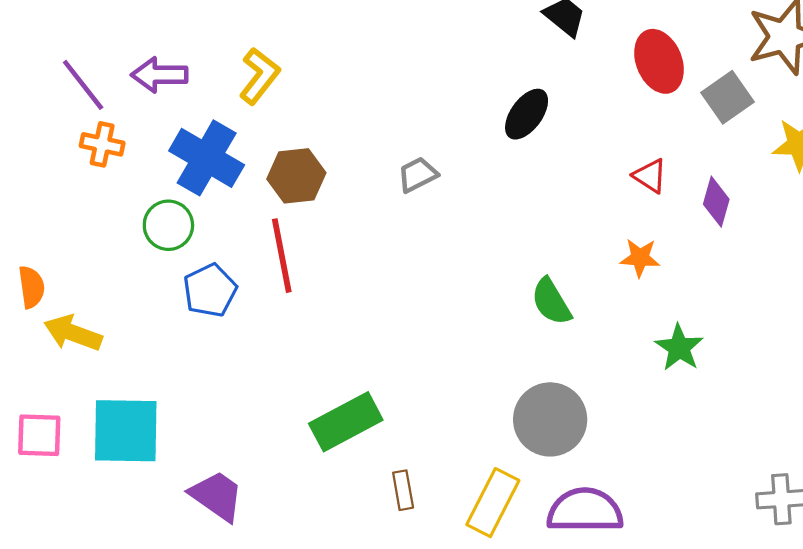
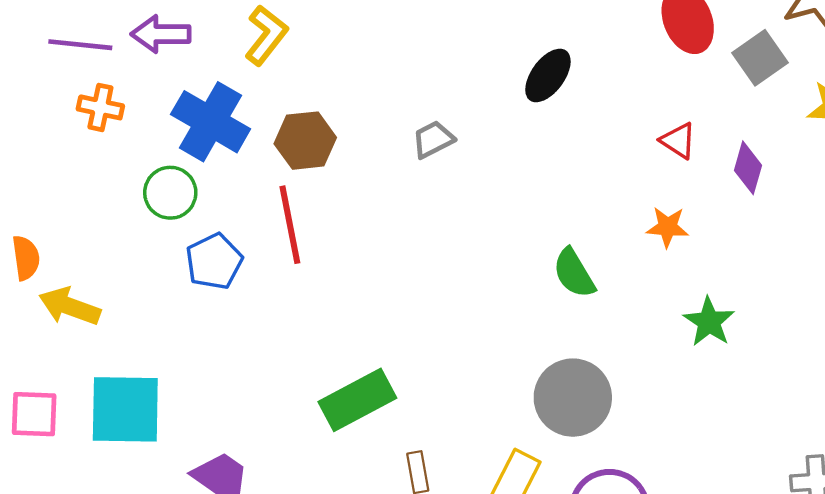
purple line: (83, 85) -> (80, 45), turned -46

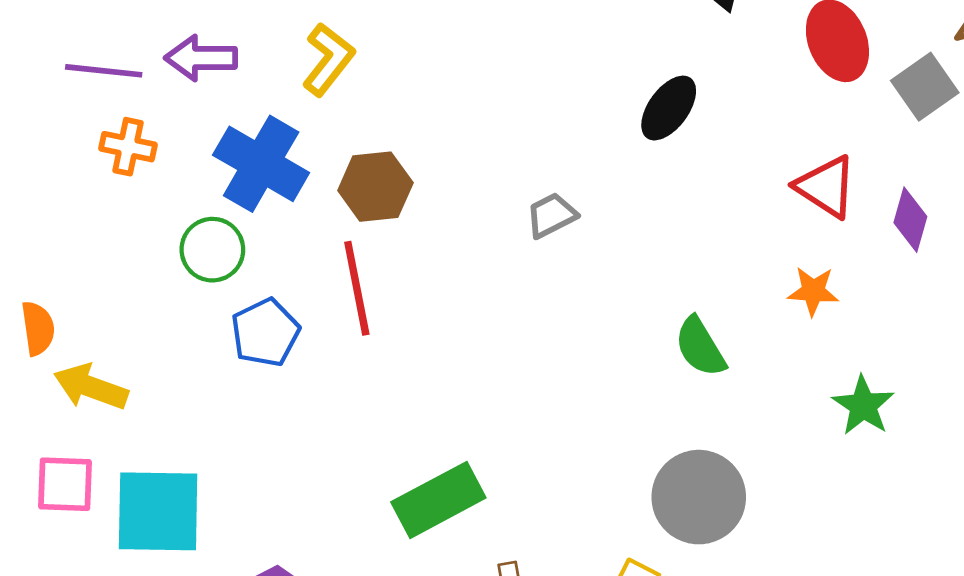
gray trapezoid: (433, 139) -> (551, 215), moved
red triangle: (678, 141) -> (826, 187), size x1.4
pink square: (34, 414) -> (65, 484), moved

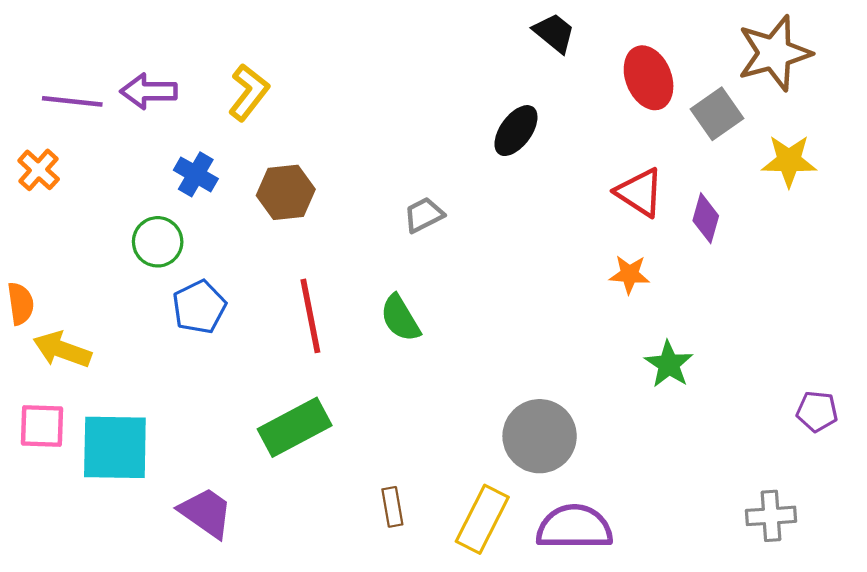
orange cross: (128, 147) -> (39, 170), moved, turned 30
blue cross: (261, 164) -> (196, 174), size x0.6
red line: (357, 288) -> (310, 316), moved
green semicircle: (700, 347) -> (400, 318), moved
green rectangle: (438, 500) -> (295, 427), moved

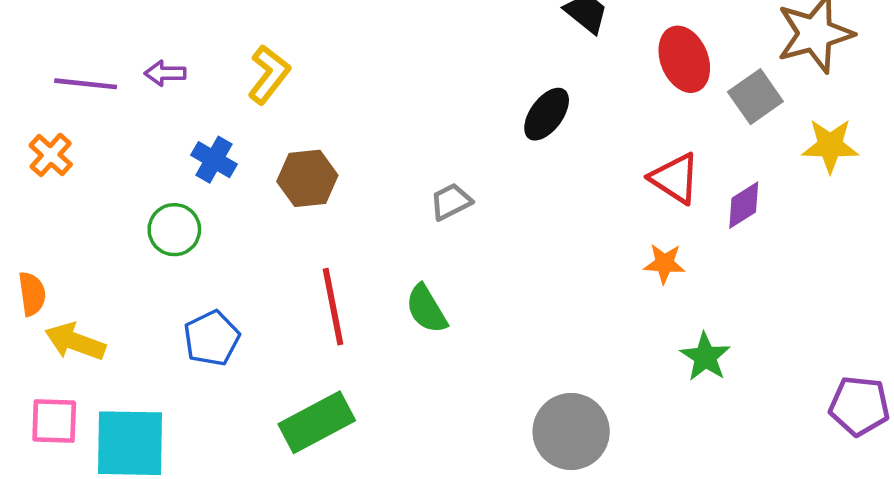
purple arrow: (149, 91) -> (165, 73), size x0.7
purple diamond: (706, 218) -> (744, 205), turned 42
blue pentagon: (199, 307) -> (212, 338), moved
purple pentagon: (817, 411) -> (859, 406), size x1.4

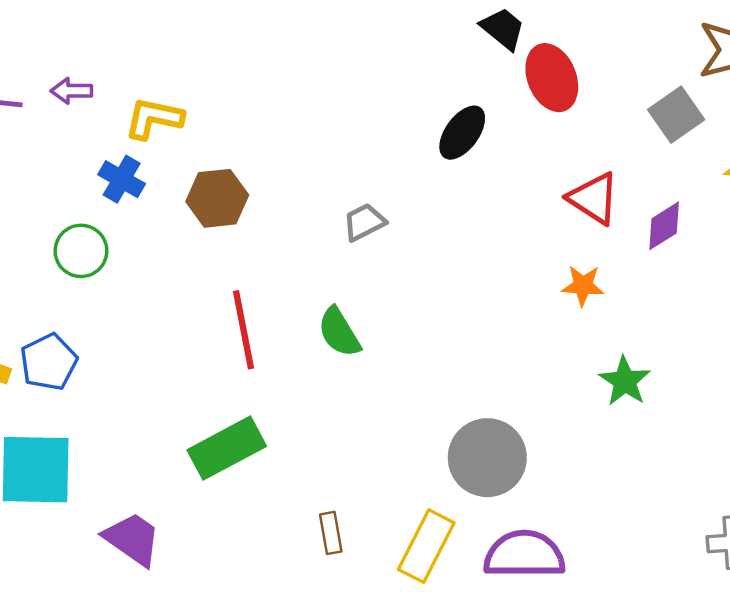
red ellipse: (684, 59) -> (552, 78), moved
yellow L-shape: (269, 74) -> (154, 118), moved, turned -116
blue pentagon: (212, 338) -> (49, 362), moved

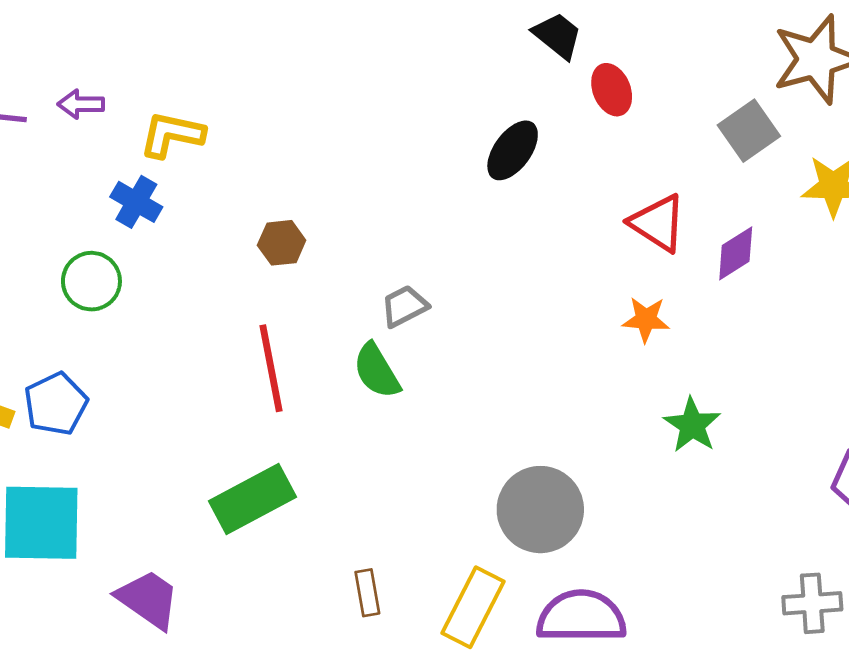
red ellipse: (552, 78) -> (612, 90), size x0.7
brown hexagon: (217, 198) -> (282, 243), moved, size x0.7
gray trapezoid: (364, 222) -> (404, 306), moved

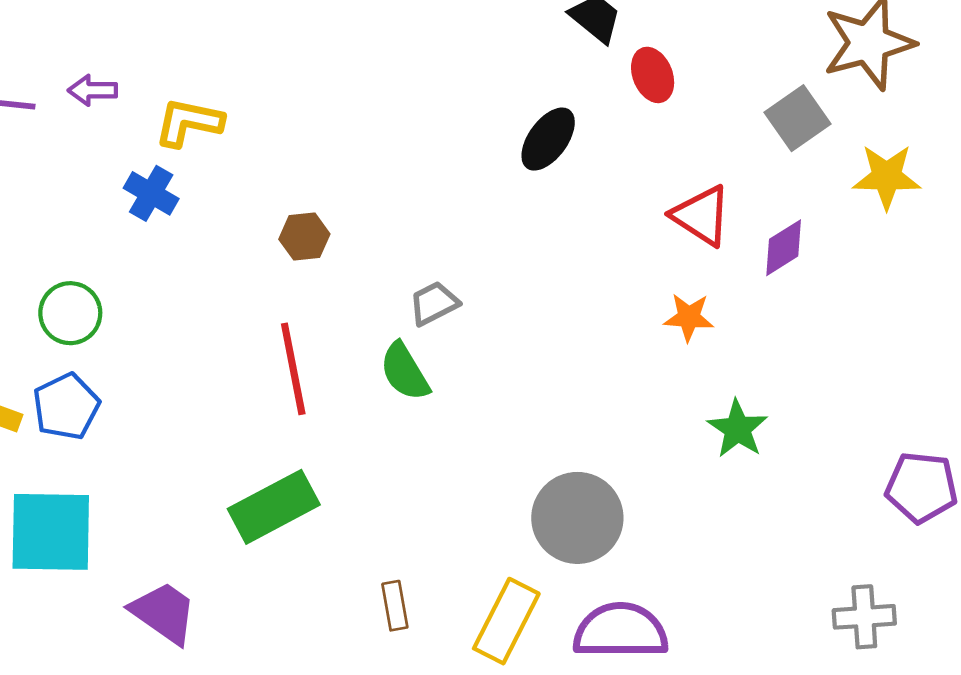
green circle: (91, 281) -> (70, 313), moved

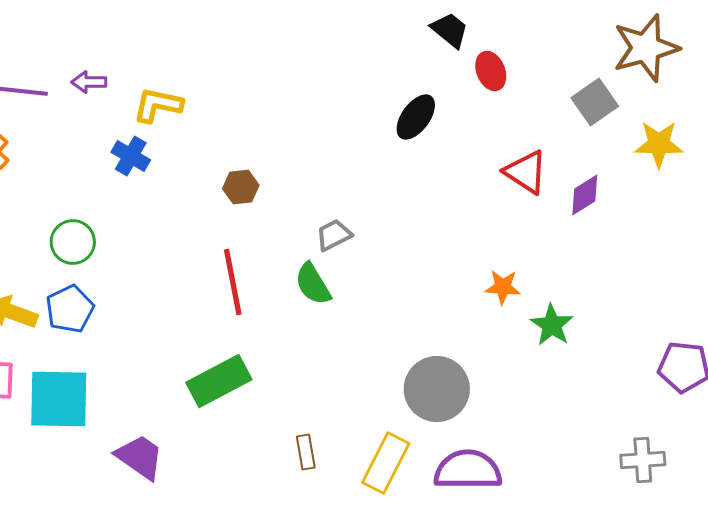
orange star: (689, 317) -> (503, 287), moved

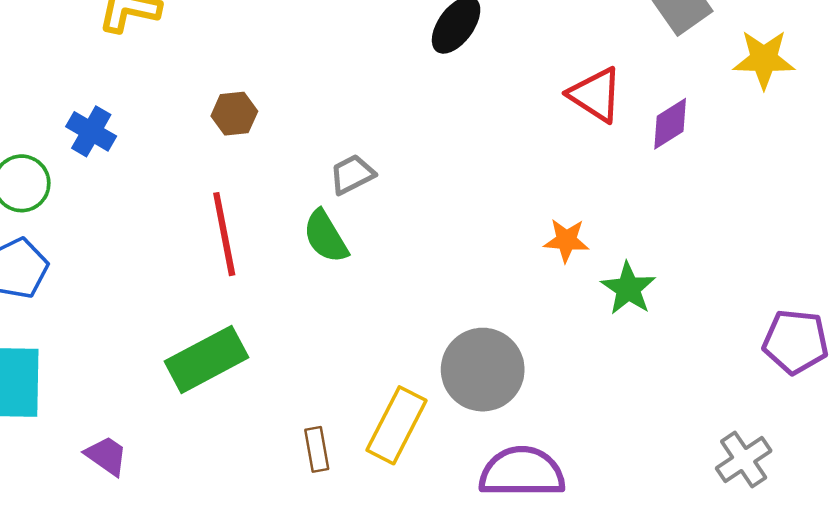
blue cross: (131, 156) -> (91, 131), moved
purple trapezoid: (140, 457) -> (106, 456), size x0.7
gray cross: (643, 460) -> (744, 460), turned -30
yellow rectangle: (386, 463) -> (397, 425), moved

